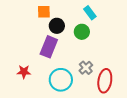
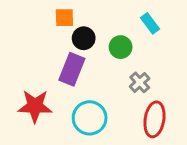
cyan rectangle: (90, 13) -> (150, 23), moved
gray cross: (86, 68) -> (140, 82), moved
red star: (24, 72) -> (35, 106), size x1.6

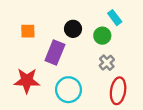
orange square: (64, 18) -> (28, 31), moved
black circle: (84, 38) -> (73, 29), moved
green circle: (121, 47) -> (102, 36), moved

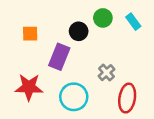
cyan rectangle: (115, 18) -> (133, 22), moved
green circle: (102, 36) -> (103, 18), moved
gray cross: (107, 63) -> (107, 73), moved

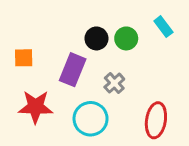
green circle: (103, 18) -> (126, 38), moved
orange square: (30, 34) -> (24, 58), moved
gray cross: (107, 73) -> (114, 83), moved

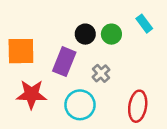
orange square: (24, 58) -> (21, 51), size x1.6

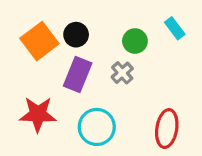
black circle: (85, 34) -> (76, 35), moved
orange square: (21, 51) -> (39, 41), moved, turned -36
gray cross: (101, 73) -> (122, 73), moved

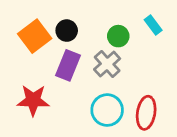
gray cross: (122, 73) -> (107, 64), size x1.4
cyan circle: (97, 127) -> (107, 110), moved

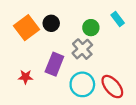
purple rectangle: (68, 65) -> (54, 64), moved
red star: (33, 100) -> (25, 77), size x0.6
red ellipse: (146, 113) -> (112, 87), turned -50

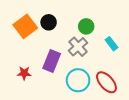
cyan rectangle: (118, 19) -> (112, 44), moved

